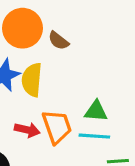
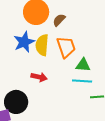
brown semicircle: (58, 41) -> (59, 20), turned 96
orange trapezoid: (57, 127) -> (66, 47), moved

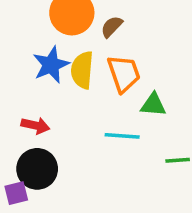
red arrow: (39, 77) -> (35, 126), moved
cyan line: (82, 81) -> (122, 136), moved

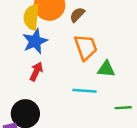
yellow semicircle: (82, 70) -> (31, 17), moved
red arrow: (35, 126) -> (36, 71), moved, turned -78

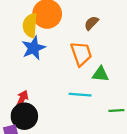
brown semicircle: (77, 15) -> (91, 23), moved
red arrow: (36, 71) -> (22, 99), moved

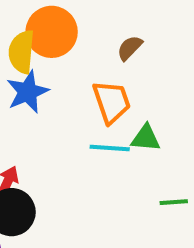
cyan line: (80, 95) -> (110, 148), moved

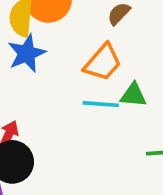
orange trapezoid: (112, 102) -> (103, 62), turned 60

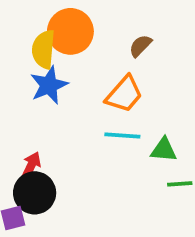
green triangle: (133, 95) -> (164, 150), moved

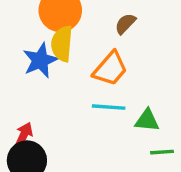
yellow semicircle: (44, 49) -> (62, 44), moved

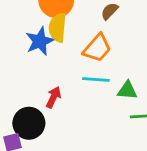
red arrow: (24, 135) -> (53, 97), moved

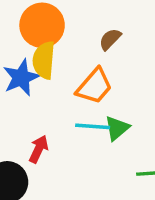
green triangle: (127, 90) -> (117, 128), moved, turned -45

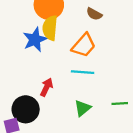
brown semicircle: (110, 39) -> (94, 14), turned -105
green triangle: (117, 128) -> (83, 108), moved

